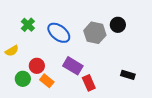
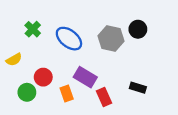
black rectangle: (128, 75) -> (138, 88), moved
orange rectangle: (47, 81) -> (67, 93), moved, turned 32

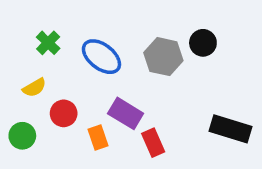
yellow semicircle: (14, 60) -> (34, 88), moved
black rectangle: (138, 88) -> (231, 129), moved, size x1.6
green circle: (27, 92) -> (22, 136), moved

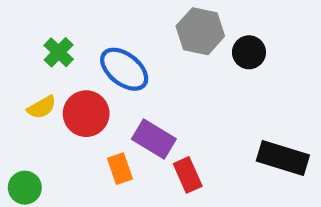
gray hexagon: (163, 57) -> (200, 31), moved
red circle: (64, 113) -> (86, 114), moved, size x1.4
green circle: (22, 136) -> (25, 188), moved

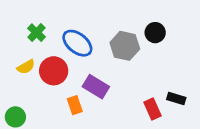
gray hexagon: (200, 31) -> (125, 46), moved
black rectangle: (283, 158) -> (176, 98), size x0.6
red rectangle: (188, 175) -> (153, 109), moved

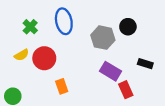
blue ellipse: (77, 43) -> (64, 21), moved, turned 40
purple rectangle: (96, 87) -> (111, 71), moved
black rectangle: (176, 98) -> (145, 64), moved

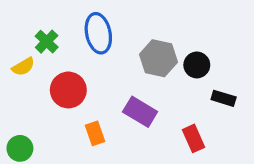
black circle: (128, 27) -> (197, 65), moved
yellow semicircle: (21, 55) -> (23, 67), moved
purple rectangle: (111, 71) -> (140, 112), moved

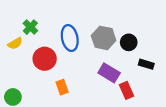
blue ellipse: (98, 33) -> (70, 38), moved
purple rectangle: (140, 112) -> (109, 73), moved

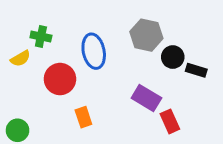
green cross: (30, 27) -> (41, 37), turned -32
gray hexagon: (104, 38) -> (146, 35), moved
black rectangle: (146, 64) -> (196, 70), moved

